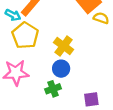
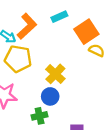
yellow pentagon: (25, 35) -> (18, 59), turned -30

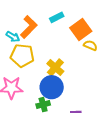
blue circle: (50, 96) -> (52, 87), size x1.5

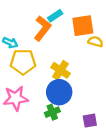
orange L-shape: (29, 27) -> (42, 28), moved
orange square: (81, 30) -> (83, 26), turned 35

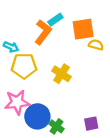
blue circle: (59, 92) -> (37, 116), moved
green cross: (52, 112) -> (56, 126), moved, turned -32

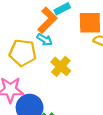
cyan arrow: (11, 47) -> (45, 40), moved

